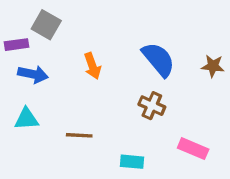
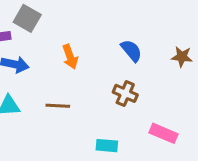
blue semicircle: (158, 59) -> (131, 51), size x0.7
brown line: (79, 135) -> (58, 106), moved

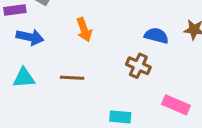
blue semicircle: (131, 51) -> (156, 36), moved, turned -35

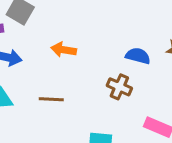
orange arrow: (84, 30) -> (64, 50), turned 120

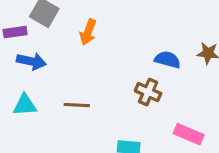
orange arrow: (64, 50) -> (88, 32), moved, turned -80

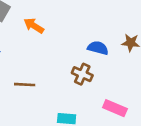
orange arrow: (88, 32) -> (34, 26), turned 102

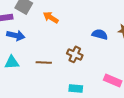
brown cross: (82, 74) -> (75, 54), moved

